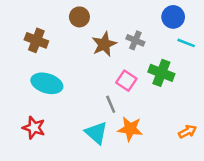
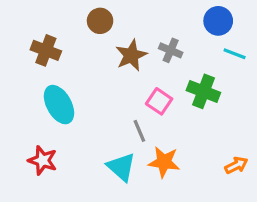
cyan ellipse: (47, 83) -> (59, 105), turned 44

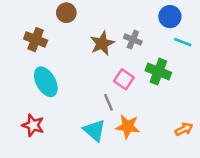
brown circle: (100, 21) -> (66, 13), moved

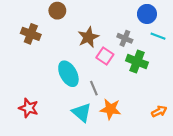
gray cross: (133, 40) -> (125, 38), moved
pink square: (124, 79) -> (105, 56), moved
cyan ellipse: (46, 82) -> (68, 74), moved

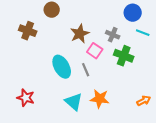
gray line: (94, 88) -> (86, 70), moved

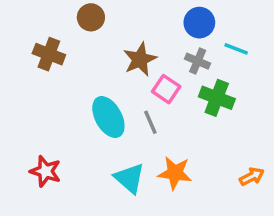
blue circle: (133, 13) -> (199, 23), moved
cyan line: (143, 33) -> (236, 49), moved

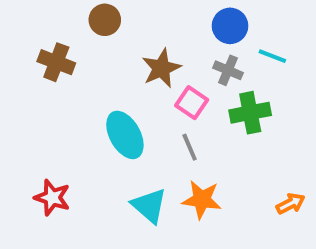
green cross: (217, 98) -> (250, 113), turned -32
gray line: (150, 122) -> (190, 147), moved

